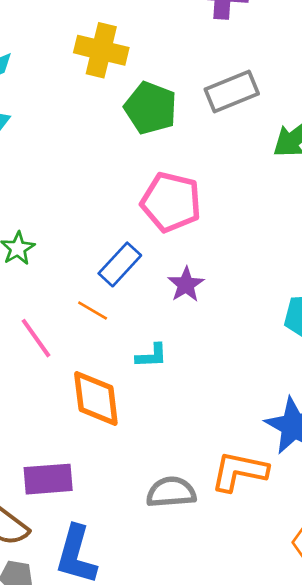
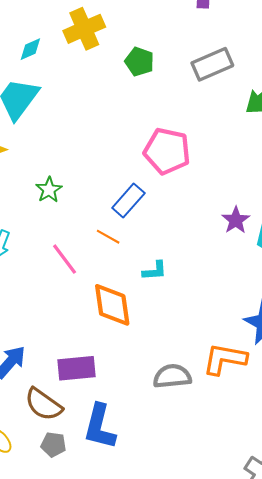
yellow cross: (101, 50) -> (84, 29), moved, turned -36
green pentagon: (151, 108) -> (139, 62), moved, size x0.7
purple star: (186, 285) -> (236, 220), moved

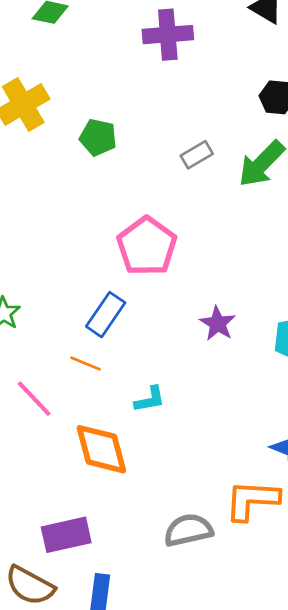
gray rectangle: (212, 64) -> (197, 155), moved, size x0.6
pink pentagon: (167, 151) -> (147, 246), turned 30
purple star: (236, 220) -> (218, 324), moved

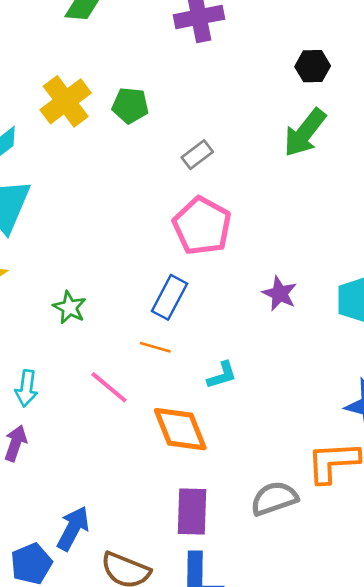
green pentagon: (98, 137) -> (130, 105), moved
gray rectangle: (197, 155) -> (197, 155), moved
purple rectangle: (66, 535) -> (192, 511), moved, turned -69

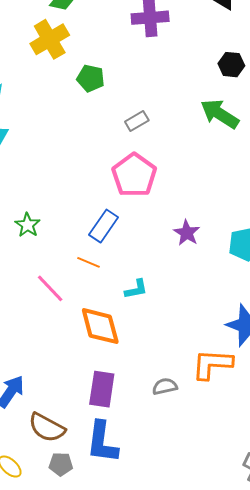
yellow cross: (66, 101) -> (50, 39), moved
green arrow: (305, 133) -> (220, 114), turned 78
gray semicircle: (274, 498) -> (165, 386), size x0.7

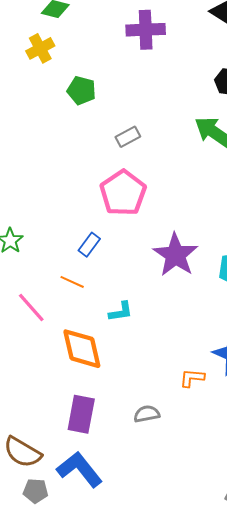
yellow cross: (50, 39) -> (40, 48), size x0.7
blue rectangle: (104, 226) -> (89, 245), size x0.7
purple star: (187, 233) -> (176, 255), size x1.6
orange L-shape: (212, 364) -> (192, 378), moved, size x0.6
blue L-shape: (102, 442) -> (80, 469), turned 132

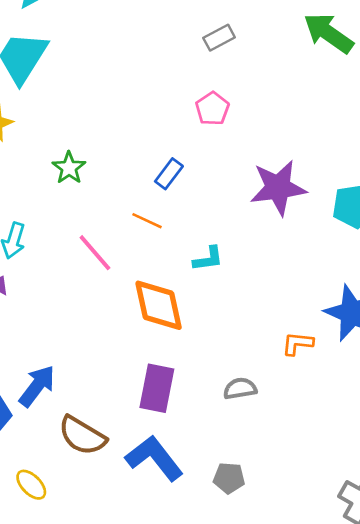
pink pentagon: (123, 193) -> (212, 109), size x0.6
purple star: (176, 255) -> (278, 188), turned 30
gray pentagon: (36, 491) -> (229, 478), moved

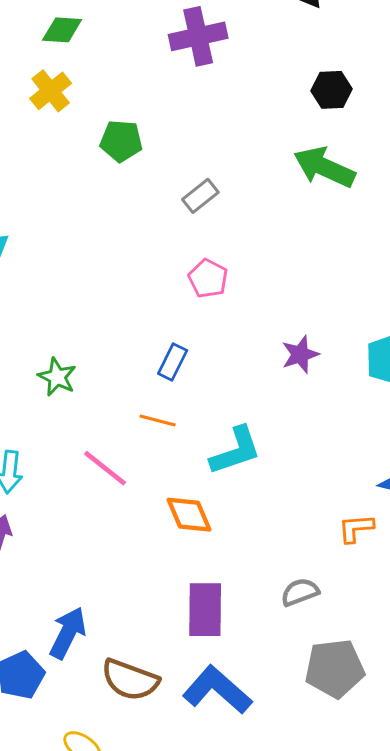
purple star: (278, 188) -> (300, 354), size x0.6
cyan L-shape: (208, 259) -> (236, 451), size x1.5
orange diamond: (159, 305) -> (189, 515), size x0.7
gray pentagon: (229, 478) -> (335, 668), moved, size x1.6

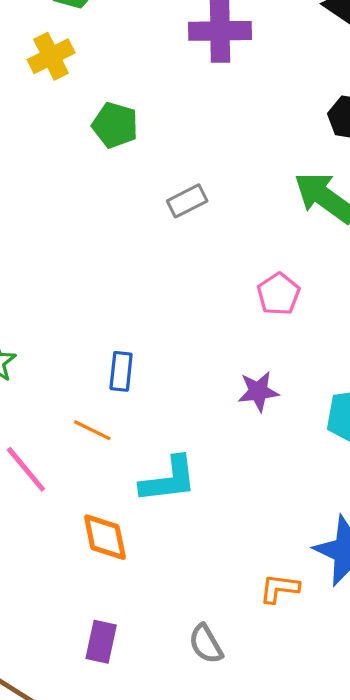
pink pentagon: (208, 278) -> (279, 294), moved
blue rectangle: (173, 362) -> (121, 371), turned -32
gray semicircle: (300, 592) -> (206, 644), turned -111
purple rectangle: (205, 610) -> (101, 642), size x0.7

